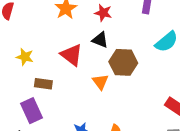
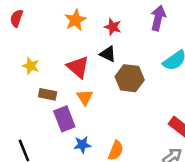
orange triangle: (100, 82) -> (85, 97), moved
purple rectangle: (31, 111) -> (64, 119), moved

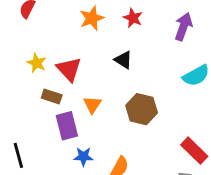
red star: (113, 27) -> (133, 18), moved
red triangle: (78, 67) -> (69, 69), moved
brown hexagon: (130, 78) -> (142, 109), moved

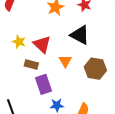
black triangle: (123, 60) -> (80, 35), size x1.5
orange triangle: (92, 105) -> (65, 61), moved

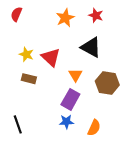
brown rectangle: (31, 65) -> (29, 79), moved
purple rectangle: (44, 84) -> (70, 99), moved, turned 48

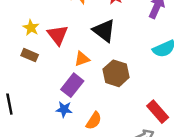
orange triangle: (75, 75) -> (82, 59), turned 32

